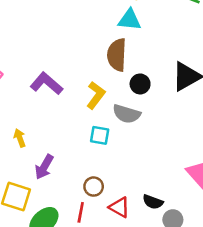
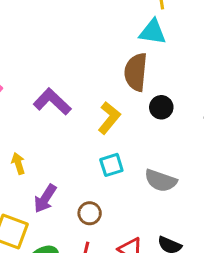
gray semicircle: (127, 114) -> (161, 181), moved
cyan square: (100, 135) -> (111, 165), turned -30
brown circle: (94, 187) -> (90, 213), moved

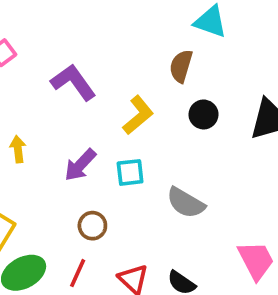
brown semicircle: (136, 72) -> (181, 66), size x0.7
purple arrow: (45, 199) -> (80, 165), moved

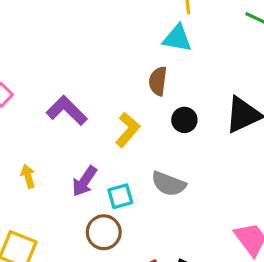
cyan square: (130, 172) -> (120, 196), moved
gray semicircle: (186, 203) -> (169, 184), moved
brown circle: (92, 226) -> (104, 232), size x1.4

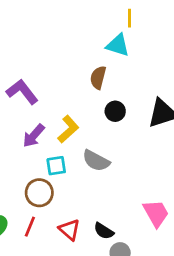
yellow L-shape: (128, 130) -> (68, 129), moved
purple arrow: (84, 181) -> (34, 136), moved

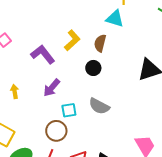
black circle: (115, 111) -> (93, 68), moved
yellow L-shape: (68, 129) -> (72, 40), moved

